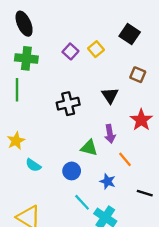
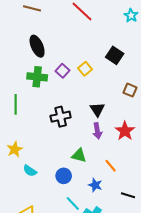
black ellipse: (24, 24) -> (37, 46), moved
green cross: (26, 58) -> (37, 77), moved
brown square: (138, 75) -> (130, 90), moved
purple arrow: (110, 134) -> (97, 131), moved

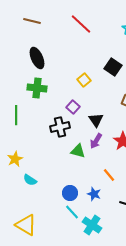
purple square: (63, 71) -> (73, 107), moved
purple arrow: (97, 131) -> (96, 141), turned 42
green triangle: (79, 155) -> (78, 151), moved
blue circle: (64, 176) -> (70, 193), moved

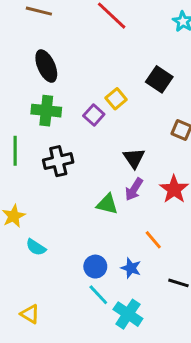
purple square: (73, 107) -> (94, 115), moved
black cross: (60, 127) -> (58, 161), moved
yellow triangle: (26, 225) -> (30, 314), size x0.6

